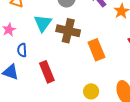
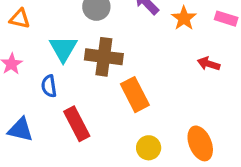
blue semicircle: (22, 50) -> (49, 86), moved
orange rectangle: (96, 50) -> (135, 95), moved

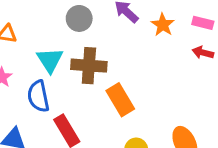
red arrow: (209, 64) -> (203, 53), moved
blue semicircle: (49, 86) -> (38, 96), size x1.5

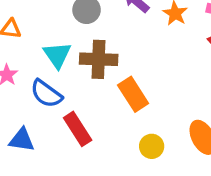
blue semicircle: (38, 96) -> (46, 94), turned -40

